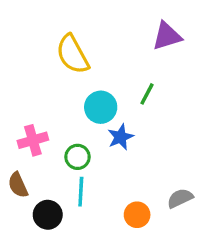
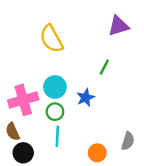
cyan circle: (101, 107) -> (55, 87), moved
pink cross: (33, 140) -> (23, 100), size x1.4
gray semicircle: (180, 198) -> (128, 141), turned 132
black circle: (48, 215) -> (23, 153), moved

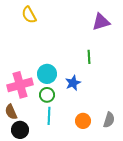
yellow semicircle: (51, 39) -> (29, 15), moved, size x0.7
green line: (104, 67) -> (89, 57), turned -32
orange circle: (97, 153) -> (83, 121), moved

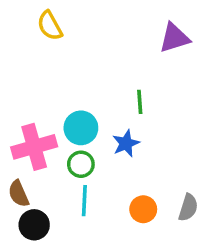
green line: (89, 57) -> (140, 102), moved

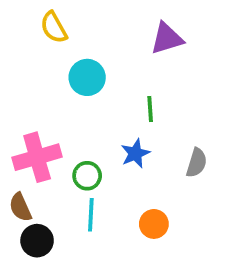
purple triangle: (174, 38) -> (167, 38), moved
cyan circle: (81, 128) -> (87, 77), moved
gray semicircle: (188, 208) -> (197, 163), moved

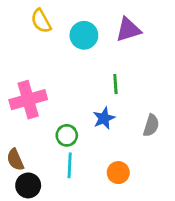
cyan circle: (87, 77) -> (84, 35), moved
pink cross: (37, 157) -> (28, 100), moved

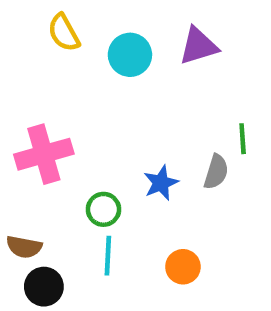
green line: (115, 84) -> (243, 139), moved
gray semicircle: (151, 125) -> (216, 172), moved
brown semicircle: (15, 160) -> (24, 247), turned -55

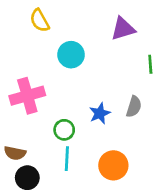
cyan circle: (130, 55) -> (71, 55), moved
green line: (243, 139) -> (150, 64), moved
orange circle: (183, 267) -> (113, 165), size x1.4

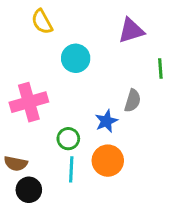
gray semicircle: (134, 107) -> (133, 101), moved
orange circle: (113, 165) -> (108, 161), moved

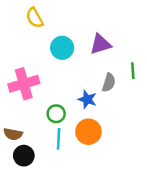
purple triangle: (131, 31) -> (100, 44), moved
green line: (160, 68) -> (133, 71), moved
blue star: (106, 121) -> (87, 99), turned -30

